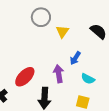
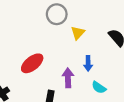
blue arrow: (75, 58) -> (88, 63), turned -40
red ellipse: (25, 77) -> (32, 63), moved

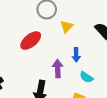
red ellipse: (32, 63) -> (31, 41), moved

